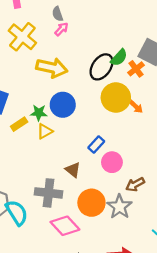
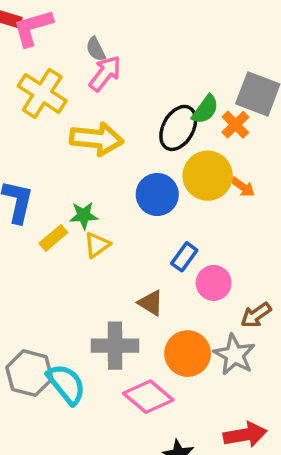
pink arrow: (61, 29) -> (105, 73), size x1.5
blue circle: (63, 105) -> (157, 195), moved

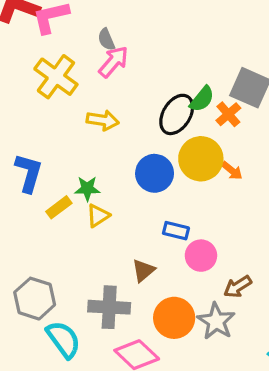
yellow arrow: (97, 139) -> (103, 120), size x0.7
blue rectangle: (184, 257) -> (176, 231), turned 65
brown triangle: (151, 303) -> (143, 271), turned 45
gray hexagon: (29, 373) -> (35, 299), moved

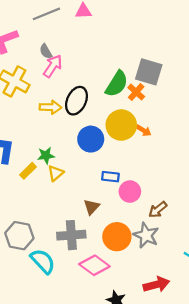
green semicircle: (202, 99) -> (117, 84), size x1.4
black ellipse: (177, 114) -> (76, 101), moved

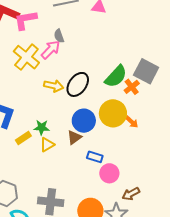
pink arrow: (53, 66) -> (51, 50), moved
brown triangle: (92, 207) -> (74, 137), moved

